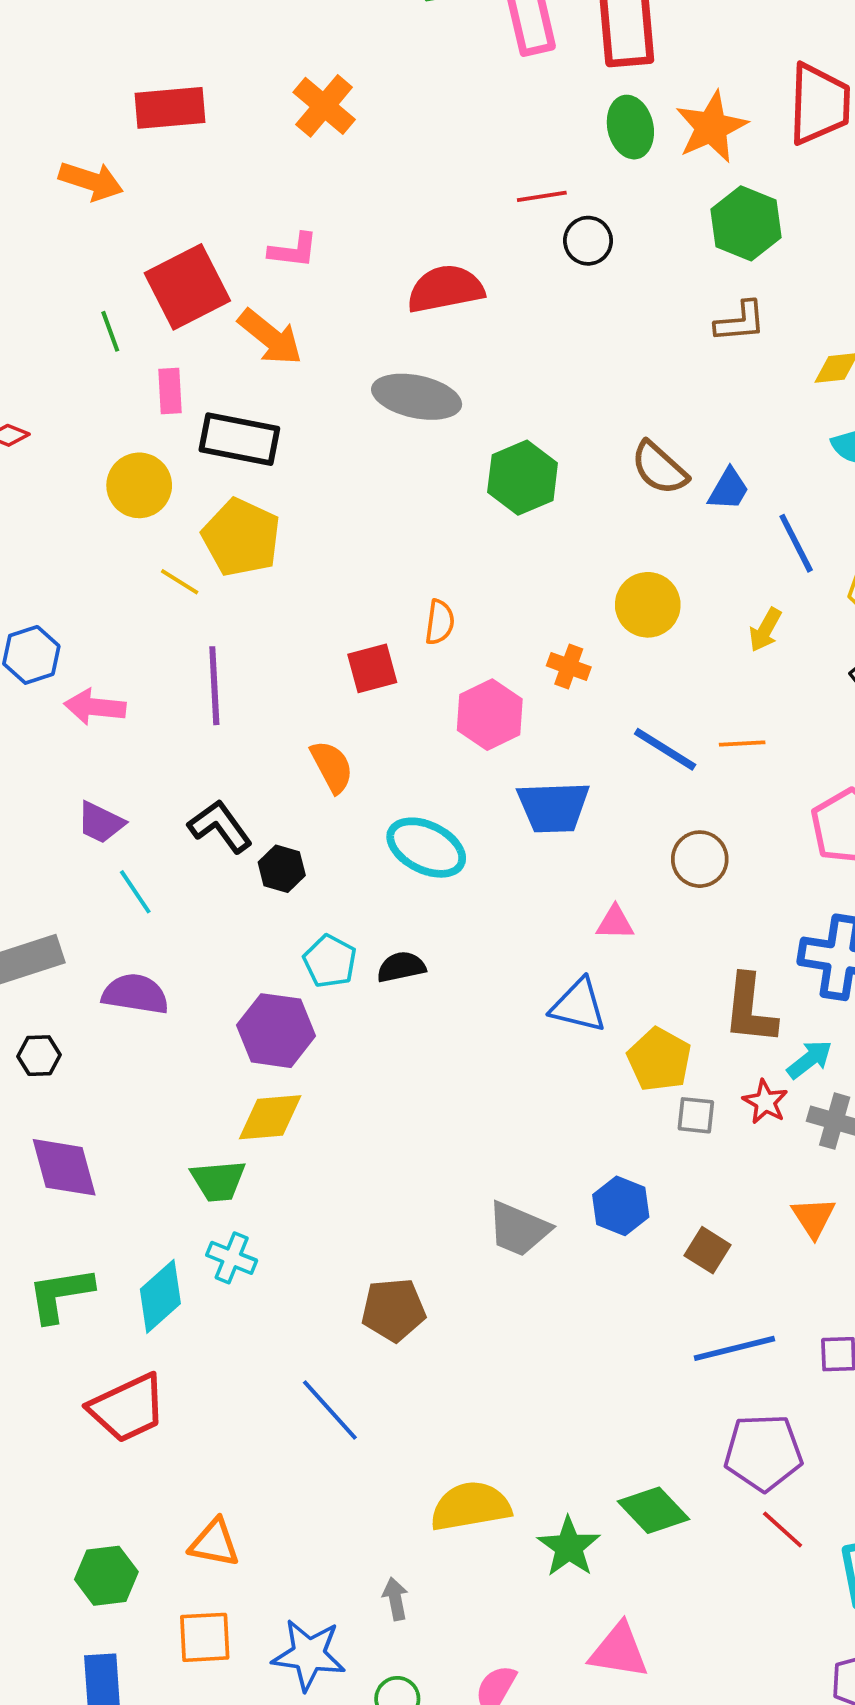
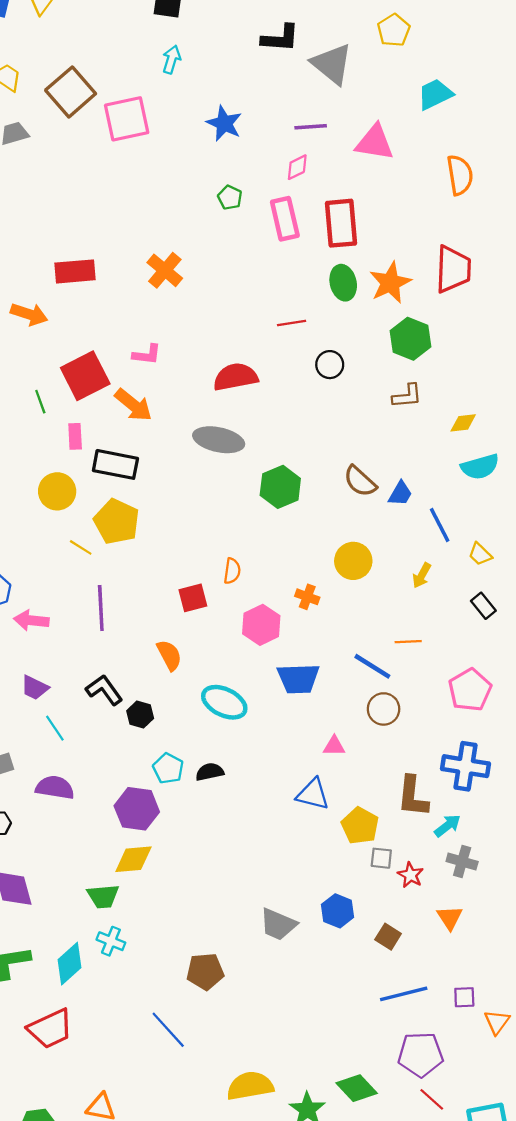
black circle: (588, 241) -> (330, 365), moved
blue line: (665, 749) -> (372, 666), moved
red star: (765, 1102) -> (410, 875), moved

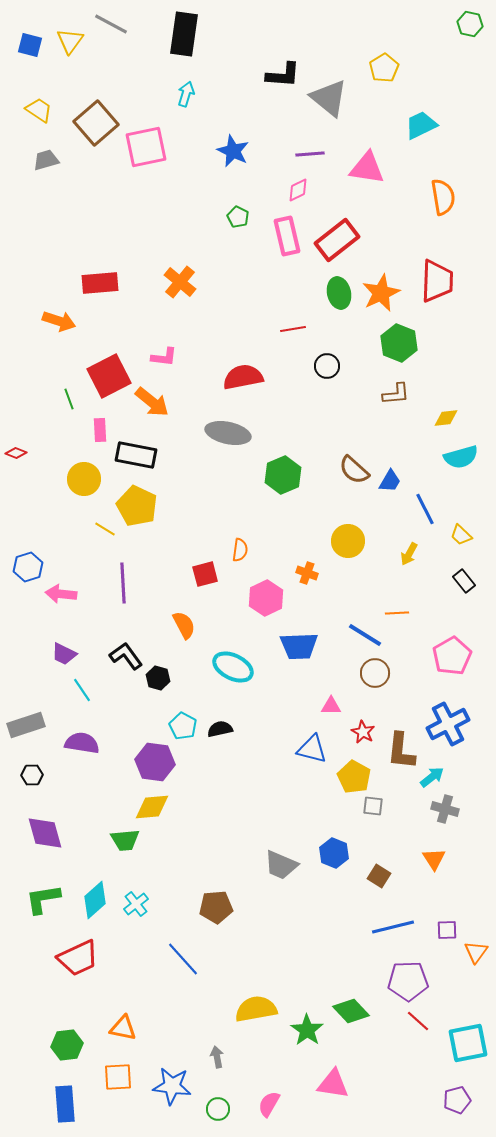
red rectangle: (341, 223) -> (337, 240), turned 57
blue cross: (465, 766) -> (448, 724), turned -36
red star: (410, 875) -> (363, 732), moved
cyan cross: (111, 941) -> (136, 904), moved, turned 30

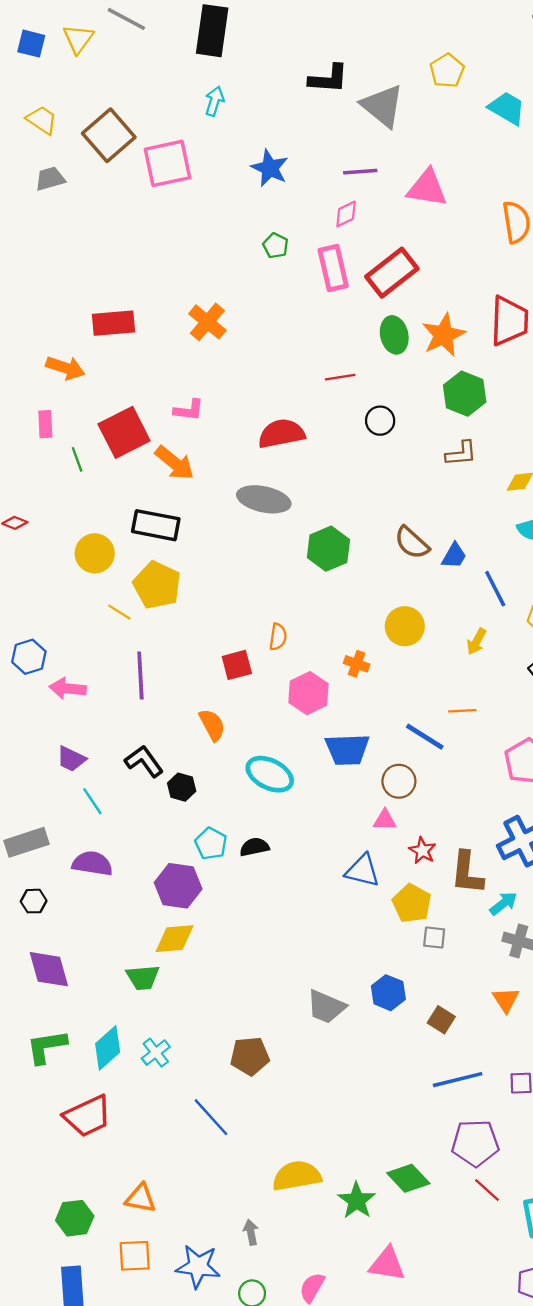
cyan trapezoid: (421, 125) -> (507, 108), moved, turned 56
pink rectangle: (100, 430) -> (45, 424), moved
brown circle: (375, 673) -> (399, 781), moved

